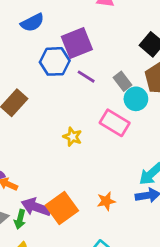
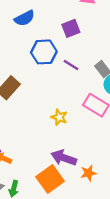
purple square: (77, 43) -> (71, 28), moved, size x0.7
purple arrow: (36, 207) -> (64, 158), moved

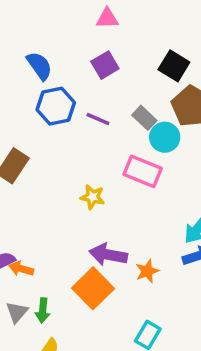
blue semicircle: (24, 18) -> (39, 66), moved, turned -90
purple square: (71, 28) -> (105, 65), moved

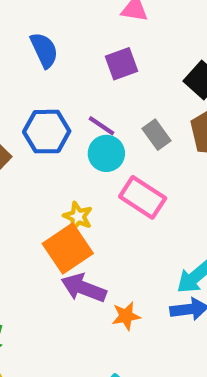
blue hexagon: (56, 106) -> (47, 132), moved
cyan circle: (165, 137) -> (106, 153), moved
orange square: (93, 288) -> (68, 249), moved

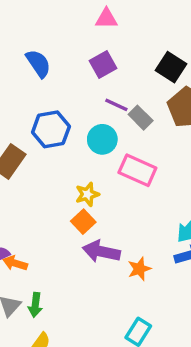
purple line: (101, 126) -> (116, 105), moved
yellow star: (78, 216) -> (87, 194), turned -30
orange square: (68, 249) -> (83, 222), size x0.6

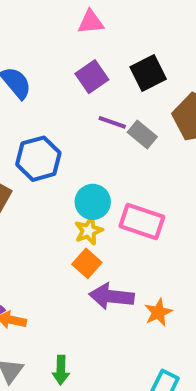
black square: (171, 67) -> (148, 73), moved, turned 36
cyan circle: (102, 139) -> (93, 202), moved
pink rectangle: (137, 170) -> (142, 222), moved
green arrow: (35, 305) -> (61, 370), moved

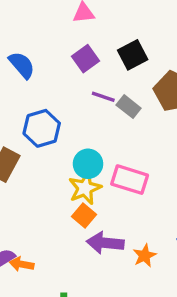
yellow star: (89, 231) -> (85, 188), size x1.4

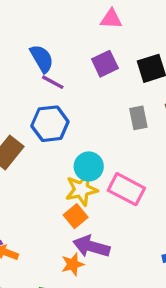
purple line: (103, 97) -> (53, 82), moved
gray rectangle: (129, 107) -> (138, 118), turned 30
orange star: (145, 256) -> (73, 264), moved

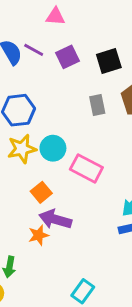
pink triangle: (111, 19) -> (55, 16), moved
purple line: (53, 82) -> (34, 50), moved
yellow star: (81, 190) -> (22, 149), moved

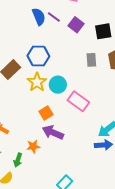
purple square: (68, 57) -> (76, 25), turned -35
yellow star: (22, 149) -> (37, 82), turned -30
orange star: (39, 235) -> (33, 146), moved

